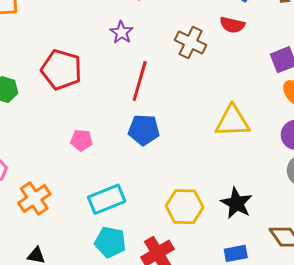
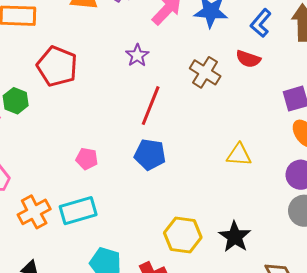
red pentagon: (61, 70) -> (57, 66), moved
yellow triangle: (232, 121) -> (239, 155), size x0.7
cyan rectangle: (107, 199) -> (78, 211), moved

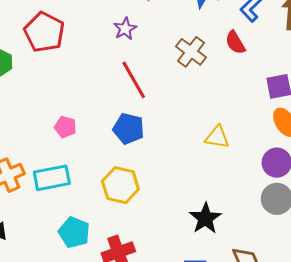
red semicircle: (248, 59) -> (235, 43), turned 35
red line: (151, 106) -> (134, 80), turned -57
yellow hexagon: (183, 235) -> (120, 185), moved

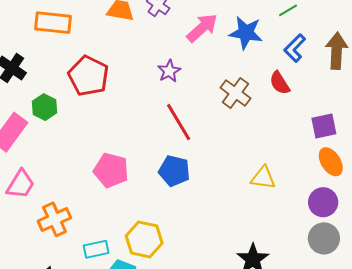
pink pentagon: (65, 127) -> (111, 170), size x1.6
cyan rectangle: (52, 178) -> (96, 249), moved, size x0.7
yellow hexagon: (120, 185) -> (144, 239), moved

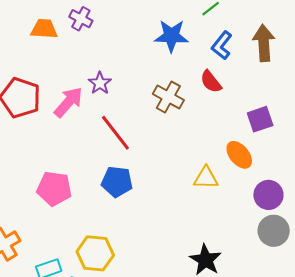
pink arrow: (202, 28) -> (68, 102), moved
orange ellipse: (331, 162) -> (239, 155), moved

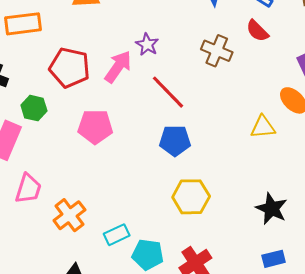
pink pentagon: (54, 189) -> (95, 127), moved
yellow hexagon: (95, 253) -> (191, 197), moved

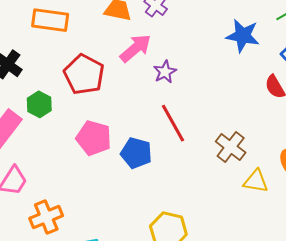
brown cross: (217, 51) -> (231, 147), moved
pink arrow: (118, 67) -> (135, 48), moved
blue pentagon: (175, 141) -> (136, 153), moved

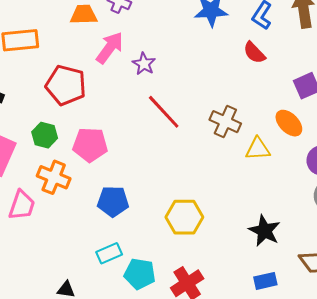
green hexagon: (39, 104) -> (45, 135), moved
blue pentagon: (136, 153) -> (113, 201), moved
orange cross: (46, 217) -> (54, 177), moved, turned -32

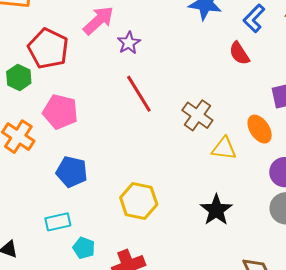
green hexagon: (45, 135) -> (19, 77), moved
black star: (264, 231) -> (216, 210), moved
cyan pentagon: (140, 274) -> (84, 248), size x0.7

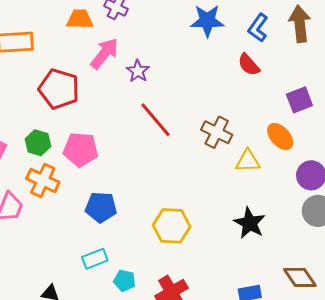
green hexagon: (19, 77) -> (38, 143), moved

